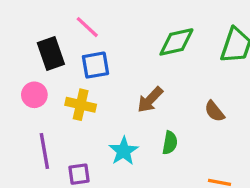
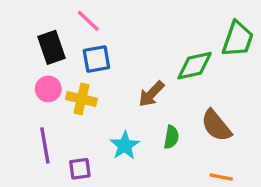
green diamond: (176, 42) -> (195, 66), moved
pink circle: (34, 95) -> (48, 89), moved
brown semicircle: (215, 111) -> (216, 126), moved, size x1.5

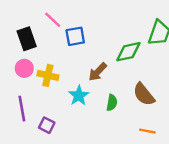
blue square: (96, 59) -> (75, 36), moved
cyan star: (125, 145) -> (79, 96), moved
purple square: (80, 169) -> (47, 125), turned 35

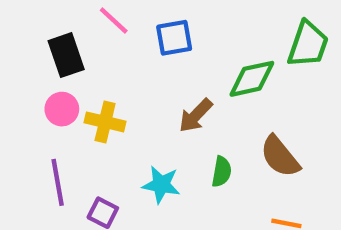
blue square: (75, 36) -> (174, 38), moved
cyan star: (79, 96) -> (161, 185), moved, turned -30

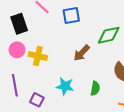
green semicircle: (222, 172) -> (95, 88), moved

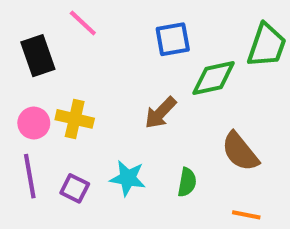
blue square: (71, 15) -> (173, 39), moved
pink circle: (17, 50) -> (34, 123), moved
purple square: (37, 100) -> (75, 188), moved

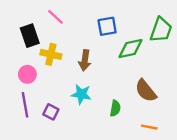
brown arrow: (160, 113) -> (85, 60), moved, turned -36
yellow cross: (75, 119) -> (51, 54), moved
cyan star: (128, 178) -> (81, 94), moved

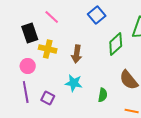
blue square: (107, 26) -> (97, 15), moved, turned -30
green diamond: (131, 49) -> (116, 44), turned -30

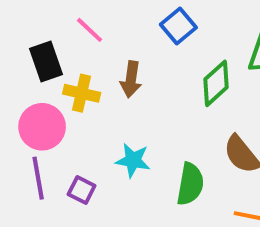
brown arrow: (77, 54) -> (131, 79), moved
pink circle: (28, 66) -> (42, 127), size x1.5
green semicircle: (103, 95) -> (190, 184), size x1.5

